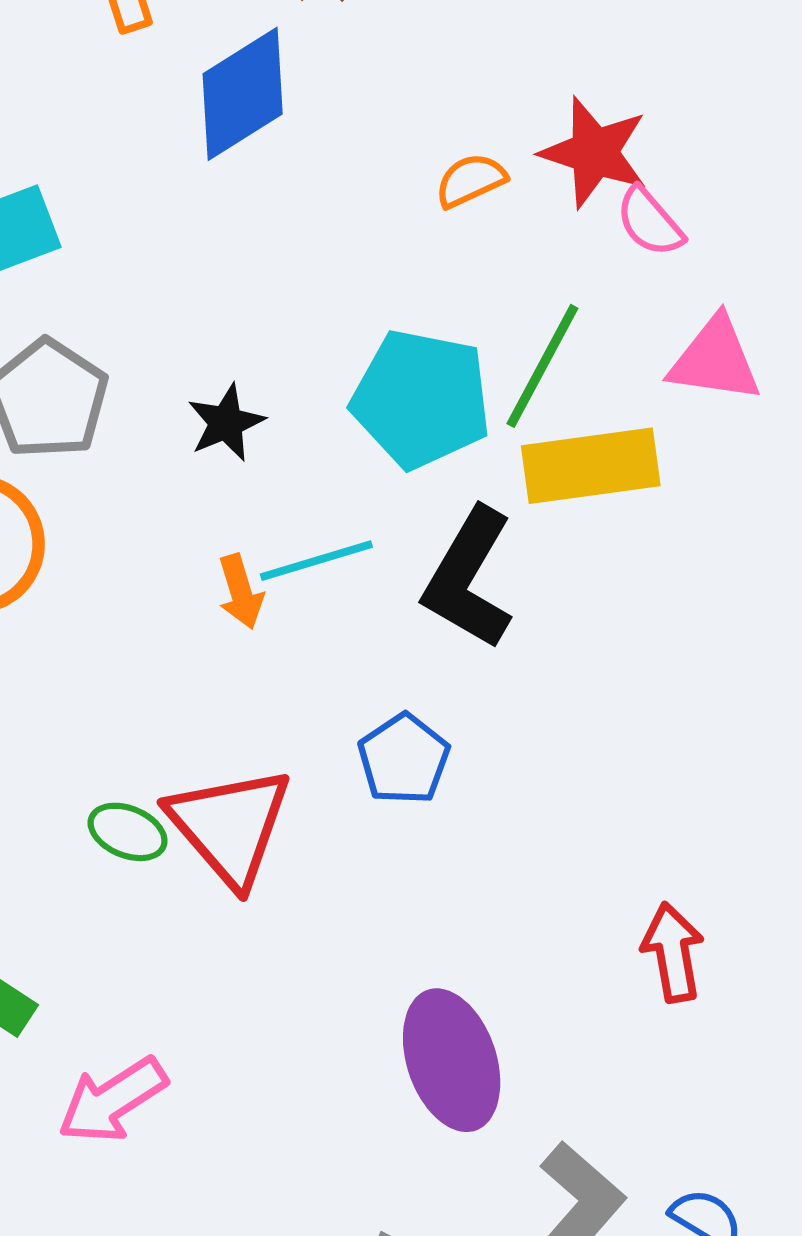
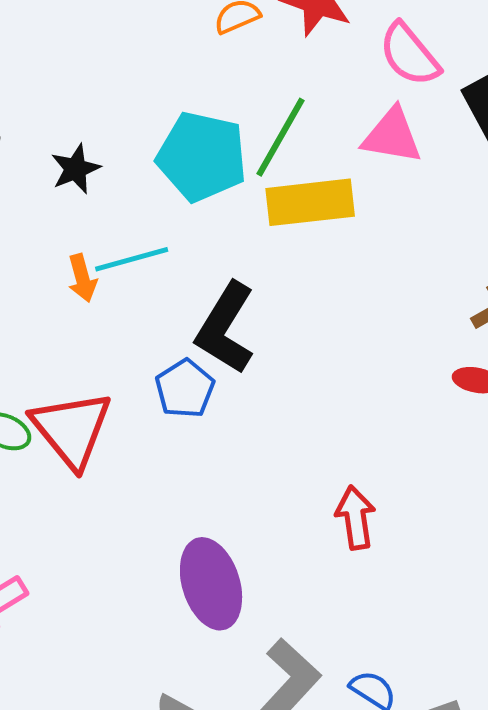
pink semicircle: (650, 222) -> (409, 54), moved, size x1.4
black L-shape: (469, 578) -> (225, 328), moved

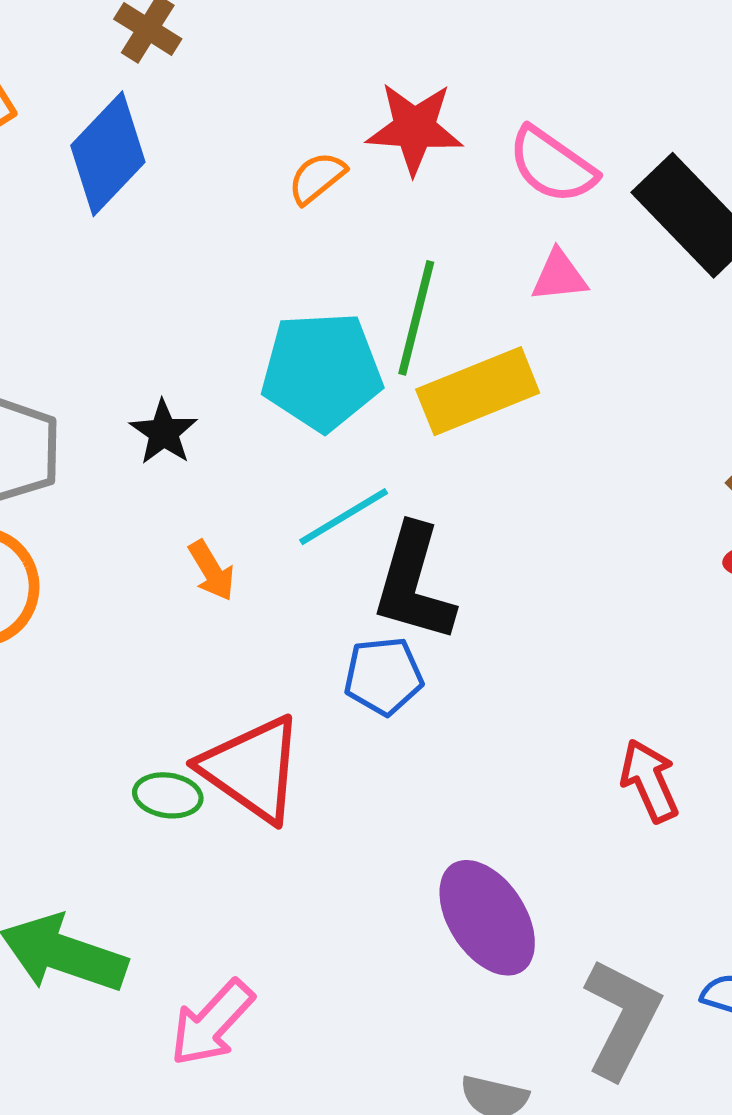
pink triangle: (392, 136) -> (559, 276), size x0.7
cyan line: (132, 259) -> (344, 517), moved
blue pentagon: (185, 389) -> (383, 676), turned -30

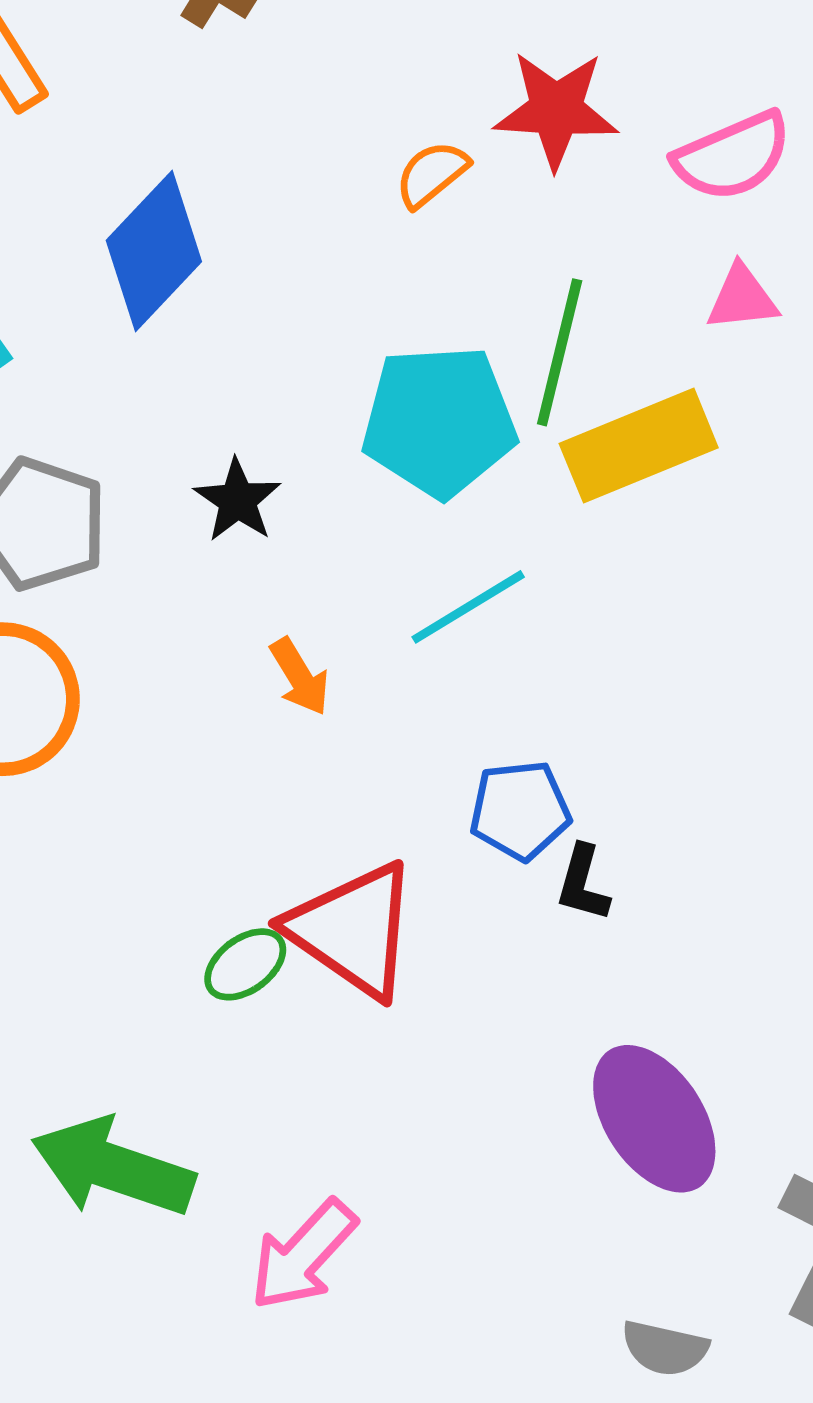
blue diamond: (108, 154) -> (154, 251), moved
pink semicircle: (552, 165) -> (733, 156), turned -58
black L-shape: (414, 583) -> (583, 883), moved, size x0.5
green ellipse: (168, 795) -> (245, 964), turned -44

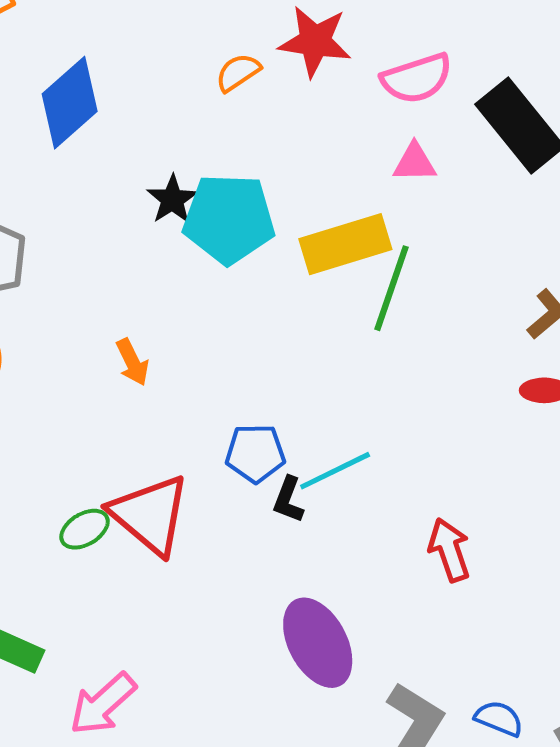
green line: (560, 352) -> (392, 288), moved
black star: (237, 500) -> (172, 199), moved
cyan line: (468, 607) -> (335, 471), moved

